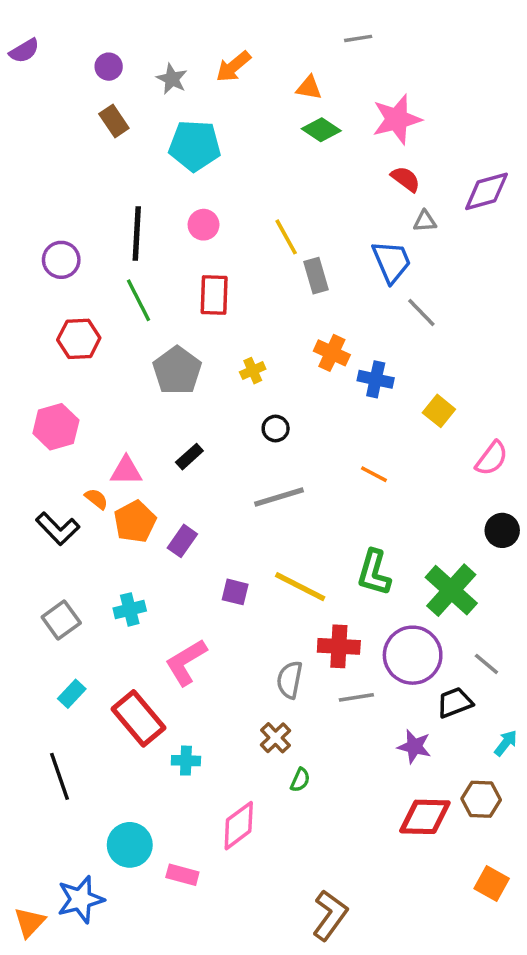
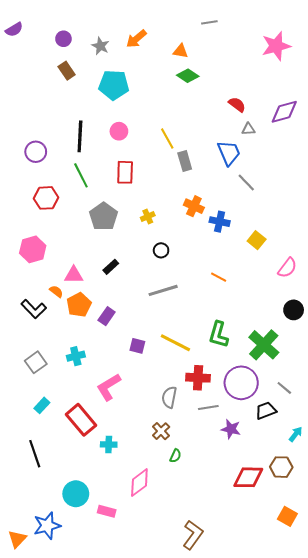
pink star: (397, 119) -> (276, 46), moved
purple star: (414, 747) -> (231, 429), moved

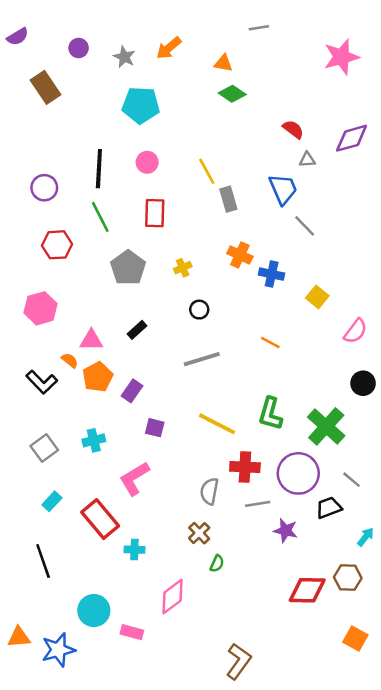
brown rectangle: (67, 71) -> (46, 87), moved, size x1.4
purple square: (137, 346) -> (155, 428), moved
orange triangle: (17, 539) -> (19, 637), moved, turned 42

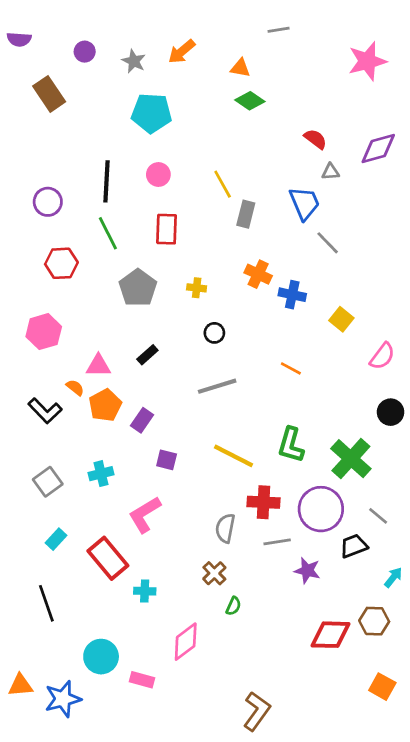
purple semicircle: (18, 37) -> (19, 39), turned 35
gray rectangle: (228, 199) -> (246, 214), turned 30
yellow cross: (183, 268) -> (197, 288), turned 30

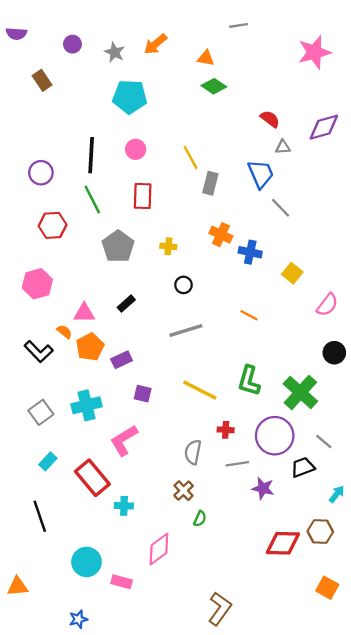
brown rectangle: (49, 94) -> (42, 80), size x0.7
purple rectangle: (142, 420) -> (122, 360), turned 30
cyan cross: (101, 474) -> (86, 405), size x1.4
red cross: (264, 502) -> (226, 430), size x0.6
blue star: (63, 699) -> (78, 619), moved, size x0.6

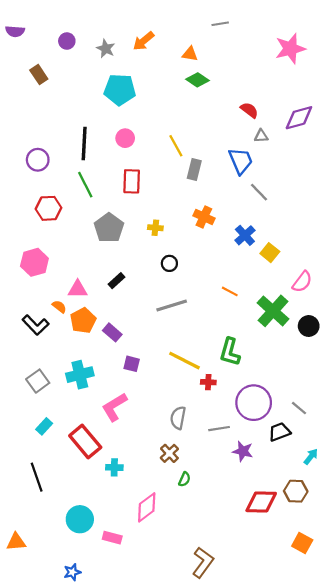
blue cross: (250, 252) -> (245, 235), moved, turned 36
purple rectangle: (122, 360) -> (112, 332), turned 66
green cross: (300, 392) -> (273, 311), moved
red cross: (226, 430) -> (208, 382), moved

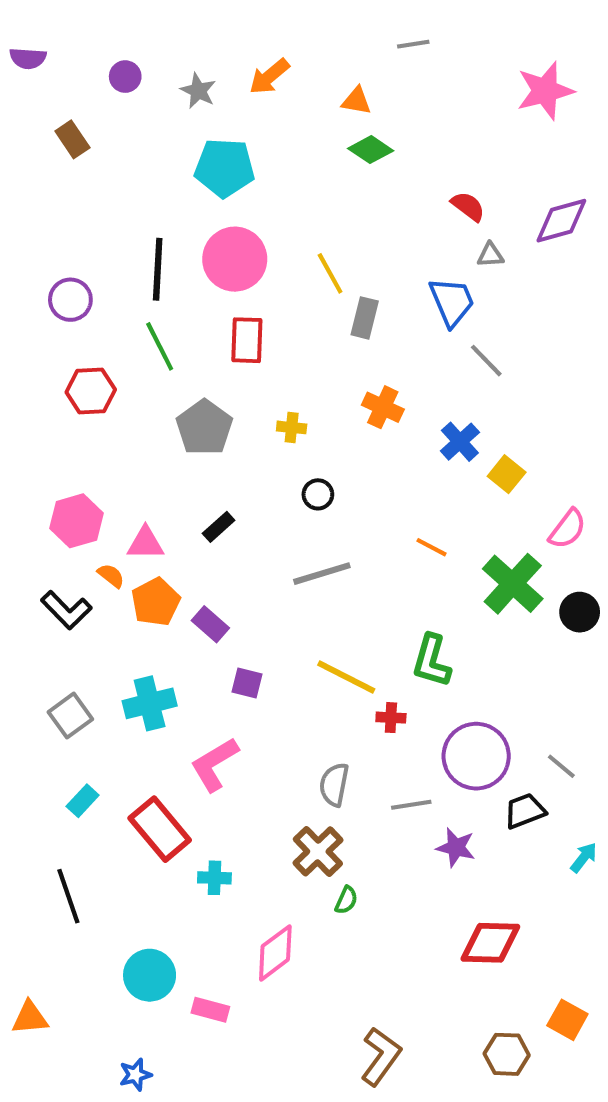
pink circle: (125, 138) -> (235, 259), size x1.8
pink hexagon: (34, 262) -> (77, 521), moved
brown cross: (169, 453) -> (318, 851), size x1.4
brown hexagon: (296, 491) -> (507, 1054), moved

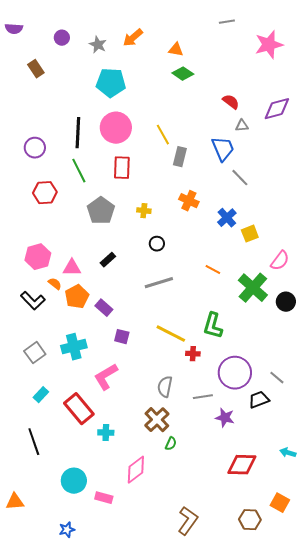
gray line: (413, 44) -> (227, 22), moved
yellow square: (507, 474) -> (250, 234), turned 30
cyan arrow: (584, 858) -> (288, 453), moved, turned -112

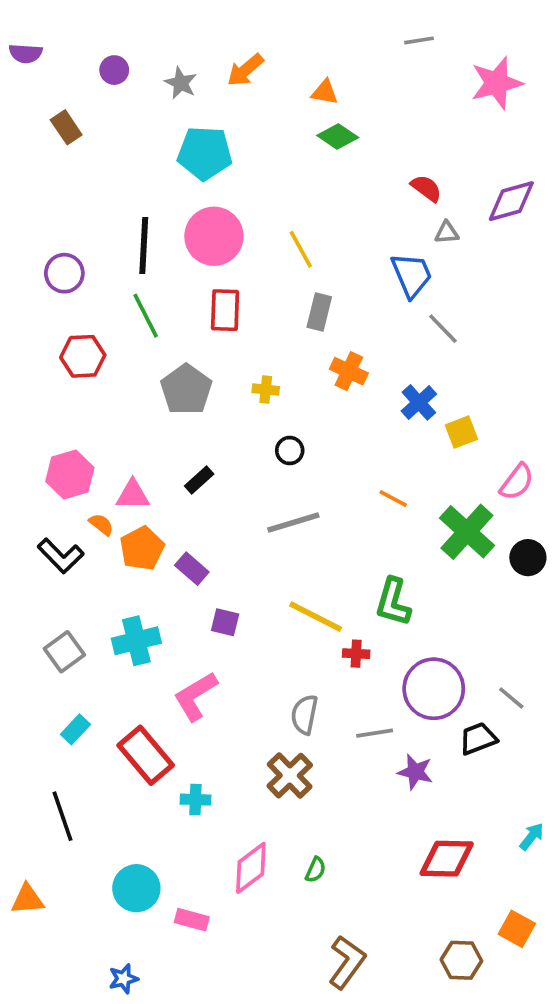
gray rectangle: (180, 157) -> (319, 312), moved
green semicircle: (171, 444) -> (316, 870), moved
cyan arrow: (288, 453) -> (532, 836), turned 112
orange triangle: (15, 502) -> (27, 899), moved

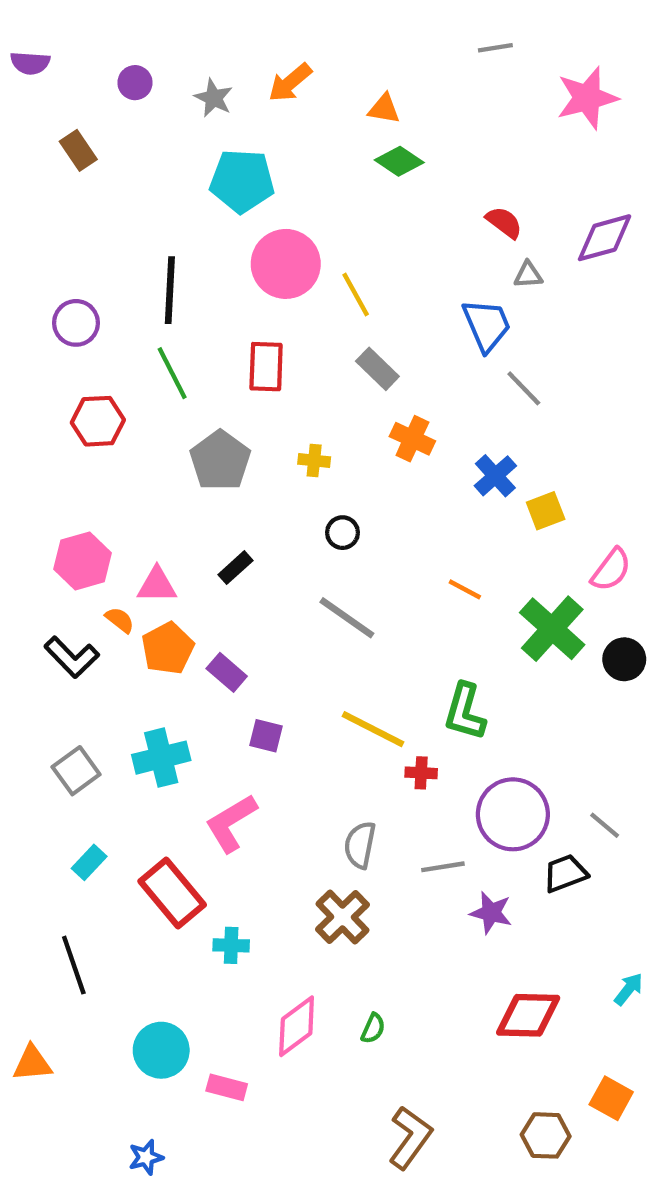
pink circle: (214, 236) -> (286, 264), moved
gray rectangle: (319, 312) -> (377, 369), turned -60
gray line: (293, 523) -> (347, 618), turned 52

